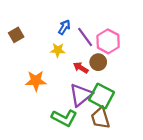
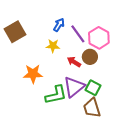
brown square: (16, 35) -> (15, 32), size x1.5
green square: (101, 96) -> (93, 88), size x0.7
green L-shape: (64, 118) -> (56, 95), moved, turned -40

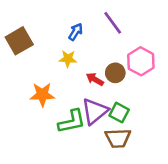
purple line: (78, 34) -> (113, 23), moved
pink hexagon: (99, 38) -> (141, 61), moved
brown trapezoid: (92, 108) -> (118, 138), turned -75

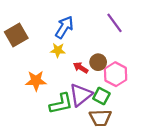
purple line: (113, 23) -> (114, 23), moved
blue arrow: (76, 32) -> (64, 27), size x1.5
pink hexagon: (141, 61) -> (116, 74), moved

